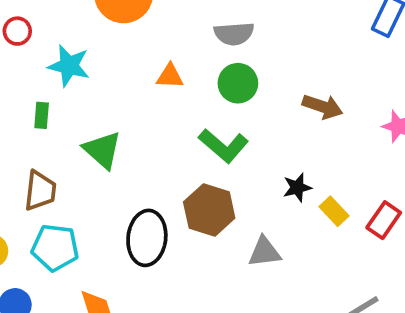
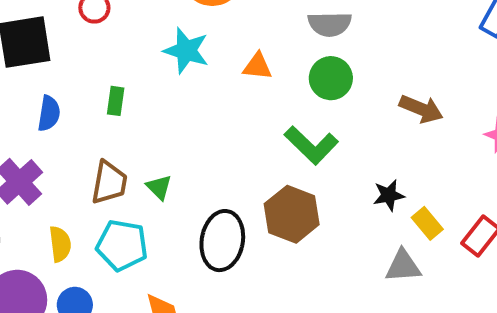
cyan star: (69, 66) -> (186, 51), moved
green triangle: (102, 150) -> (159, 187), moved, size x0.6
gray triangle: (264, 252) -> (403, 266), moved

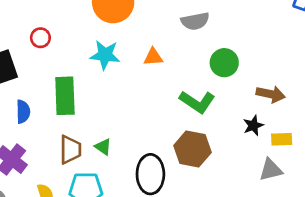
green circle: (331, 78) -> (224, 63), moved
green rectangle: (116, 101) -> (65, 96), size x2.0
brown arrow: (421, 109) -> (271, 94), moved
yellow rectangle: (427, 223) -> (282, 139), turned -42

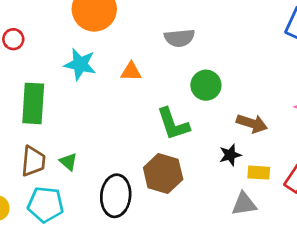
green L-shape: (197, 102) -> (173, 124), turned 32

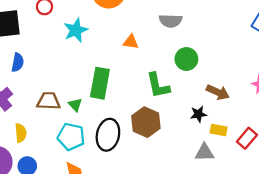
cyan star: (80, 64) -> (76, 30), moved, turned 30
green rectangle: (33, 103) -> (100, 83), moved
brown trapezoid: (33, 161) -> (49, 101), turned -100
cyan pentagon: (46, 205) -> (71, 137), moved

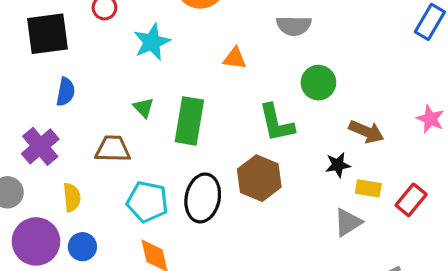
green triangle: (75, 105) -> (144, 108), moved
gray triangle: (205, 153) -> (348, 222), turned -30

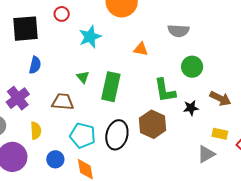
black star: (338, 165) -> (191, 108), moved
blue circle: (82, 247) -> (55, 159), moved

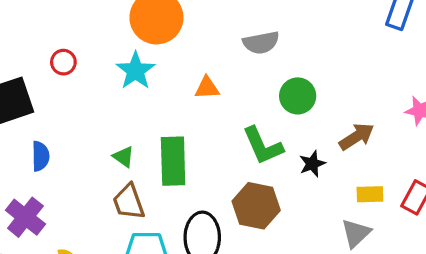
cyan star: (90, 37) -> (136, 71), moved
brown arrow: (220, 99) -> (357, 137), turned -45
brown trapezoid: (63, 102) -> (129, 202), moved, turned -100

